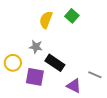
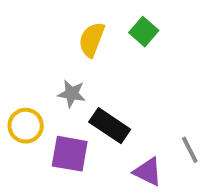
gray line: (95, 75) -> (190, 150), turned 40

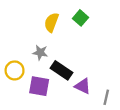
gray line: (190, 150) -> (106, 97), moved, turned 40
purple triangle: (148, 172) -> (83, 86), moved

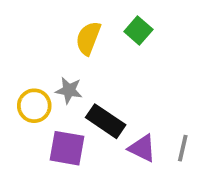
yellow circle: (15, 70) -> (34, 106), moved
gray line: (106, 97) -> (183, 148), moved

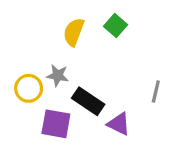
gray line: (183, 148) -> (156, 92), moved

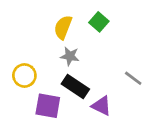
gray star: (58, 75) -> (70, 56), moved
gray line: (156, 92) -> (133, 78), turned -66

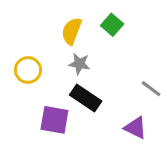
yellow circle: (24, 75) -> (28, 70), moved
purple triangle: (102, 106) -> (135, 128), moved

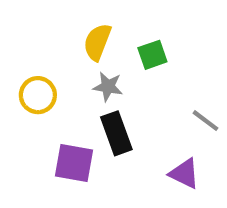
green square: (112, 25) -> (152, 55), moved, turned 30
black rectangle: (86, 98) -> (116, 133), turned 36

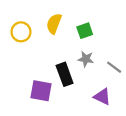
gray star: (108, 87) -> (86, 59), moved
yellow circle: (38, 95) -> (21, 32), moved

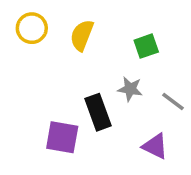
green square: (85, 31) -> (146, 46), moved
yellow circle: (21, 32) -> (32, 28), moved

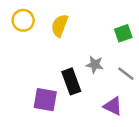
green square: (146, 46) -> (123, 33), moved

